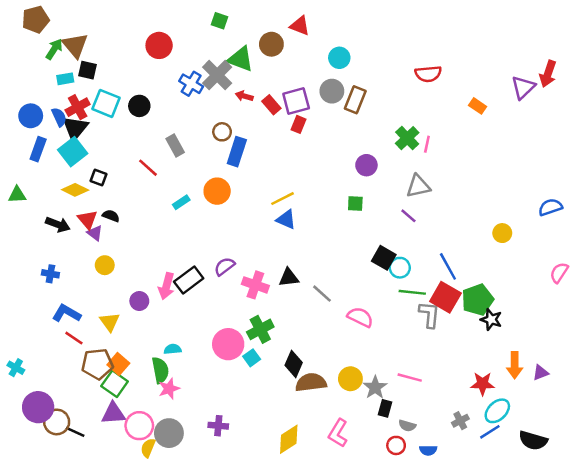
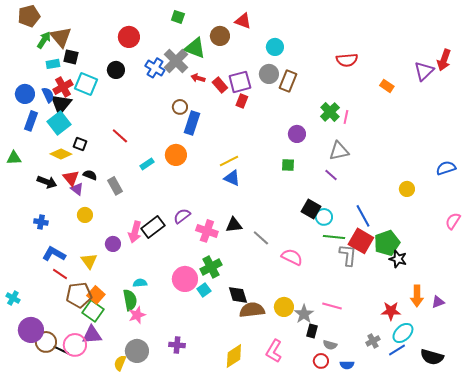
black circle: (139, 106) -> (116, 70), moved
gray rectangle: (175, 145) -> (115, 186), moved
black diamond: (294, 364) -> (238, 295), turned -40
pink circle: (139, 426) -> (75, 345), moved

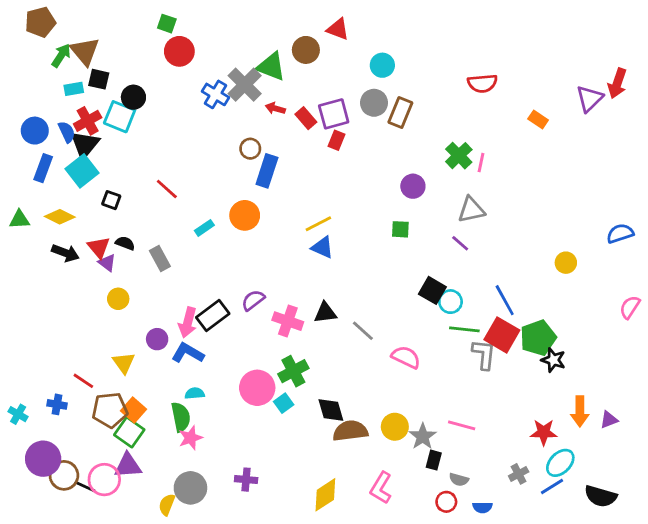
green square: (178, 17) -> (167, 24), moved
black circle: (116, 70) -> (133, 97), moved
yellow diamond: (61, 154) -> (60, 217), moved
blue cross: (41, 222) -> (57, 404), moved
blue L-shape: (54, 254) -> (188, 353), moved

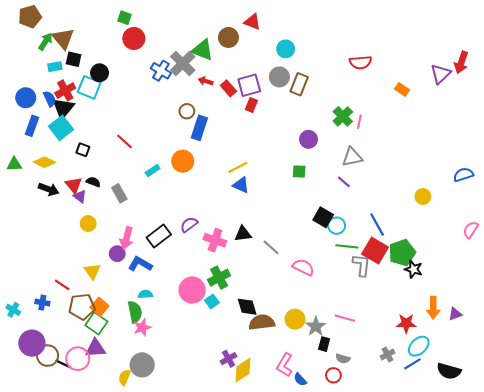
pink arrow: (188, 322) -> (127, 238), moved
purple cross: (246, 480) -> (228, 359), moved, turned -35
blue semicircle: (482, 507) -> (300, 379), moved, turned 48

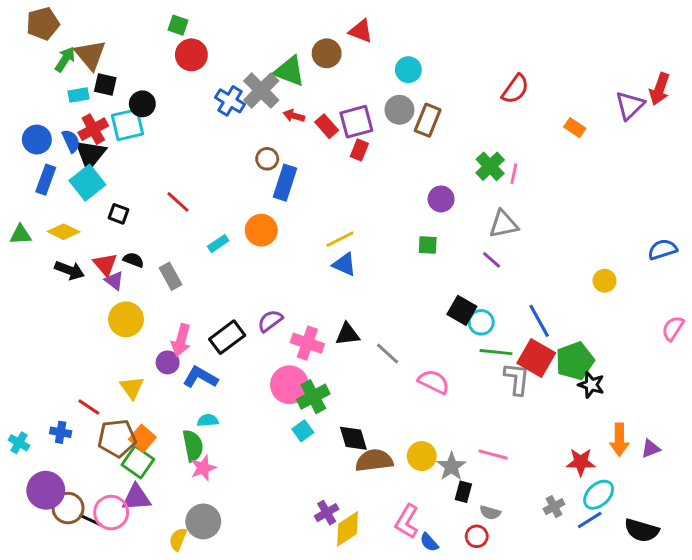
red semicircle: (360, 62) -> (515, 89), turned -50
cyan square: (89, 87) -> (127, 125), turned -35
yellow circle: (88, 224) -> (126, 319), size x1.5
pink circle: (192, 290) -> (289, 385), moved

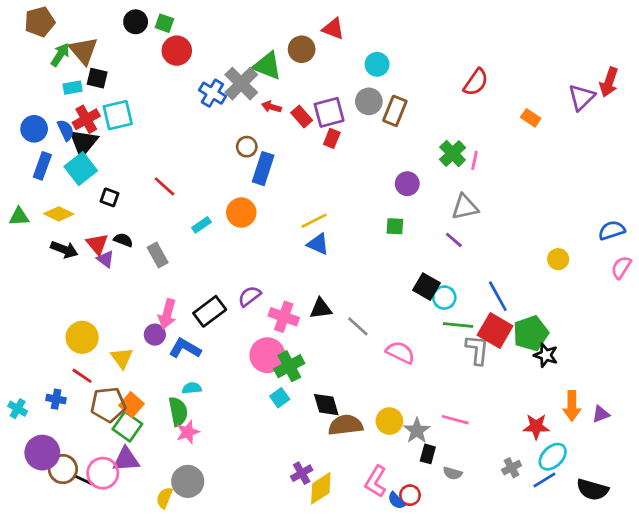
black circle: (142, 104) -> (136, 22), moved
yellow circle: (126, 319) -> (82, 337), moved
pink semicircle: (673, 328) -> (621, 267), moved
red circle: (477, 536) -> (410, 495), moved

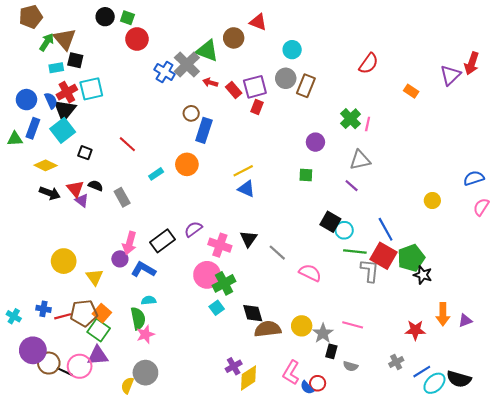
green triangle: (19, 217) -> (15, 139), moved
black triangle: (321, 309) -> (249, 239), turned -48
red line: (82, 376) -> (63, 316), moved, turned -49
cyan ellipse: (553, 457) -> (434, 383), moved

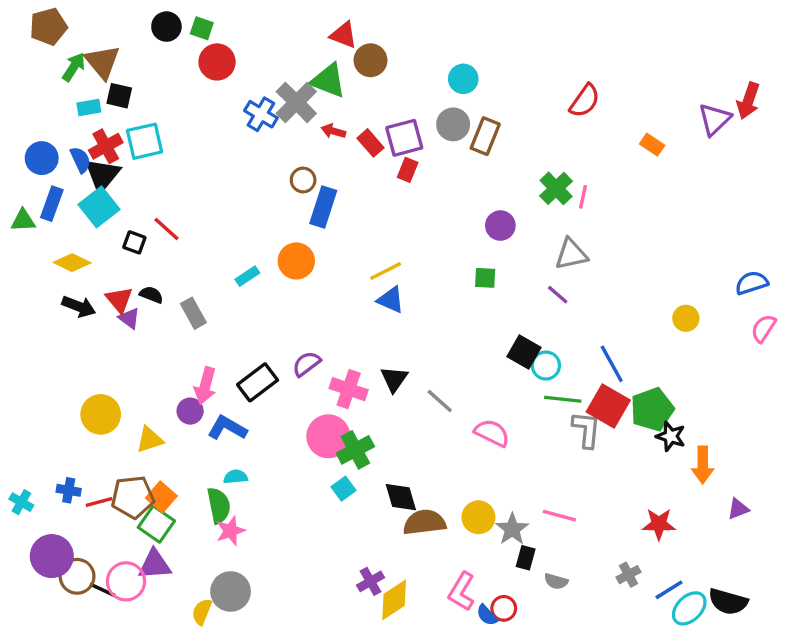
red triangle: (258, 22) -> (344, 35), moved
red line: (127, 144) -> (166, 229), moved
yellow triangle: (94, 277) -> (150, 440), turned 48
orange arrow: (443, 314) -> (703, 465), moved

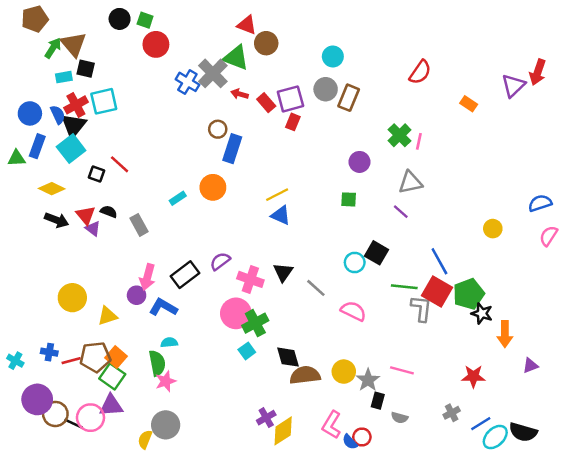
cyan circle: (546, 366) -> (355, 262), moved

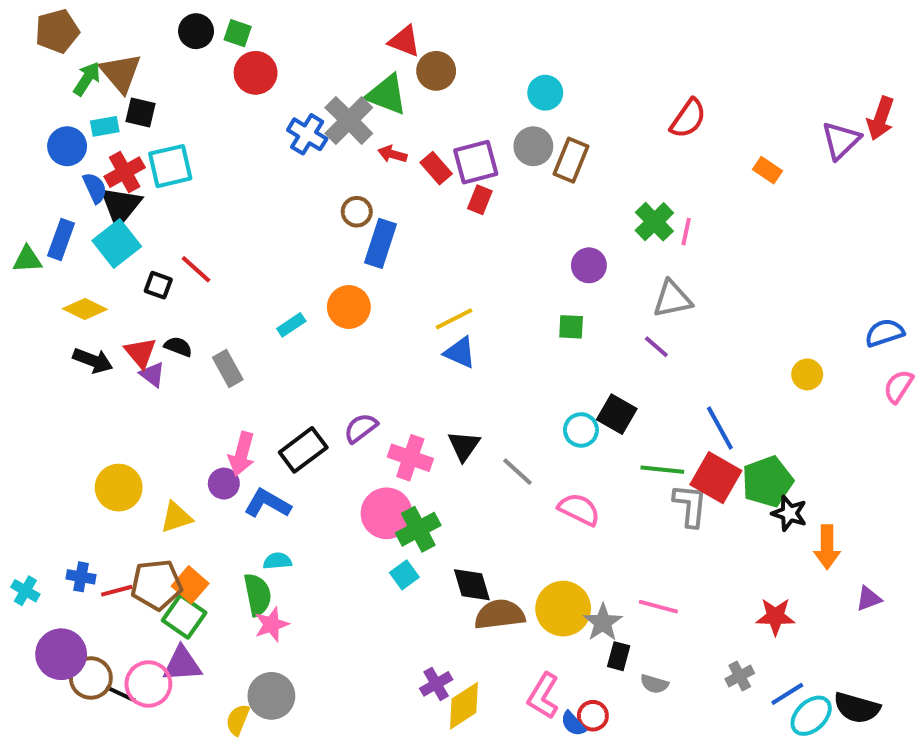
blue circle: (30, 113) -> (67, 146), moved
yellow circle: (344, 372) -> (563, 609), size x1.4

